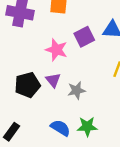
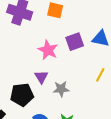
black pentagon: (27, 85) -> (22, 95), moved

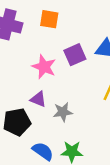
purple triangle: (41, 77) -> (38, 99), turned -32

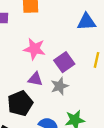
purple square: (75, 55) -> (64, 62), moved

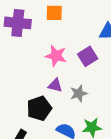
purple square: (64, 62) -> (88, 56), moved

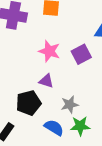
gray star: (79, 93) -> (70, 104), moved

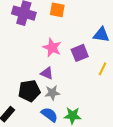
gray star: (70, 104) -> (52, 93), moved

